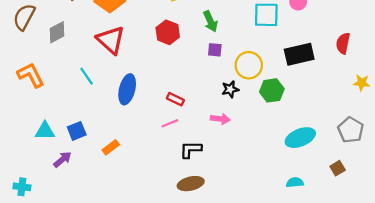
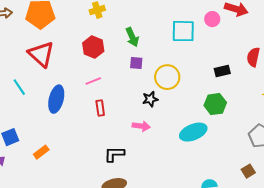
black rectangle: (299, 54) -> (222, 71), moved, size x0.6
green hexagon: (272, 90) -> (215, 104), moved
red rectangle: (175, 99) -> (100, 108), turned 56
pink line: (170, 123) -> (93, 81), moved
cyan ellipse: (300, 138) -> (193, 132), moved

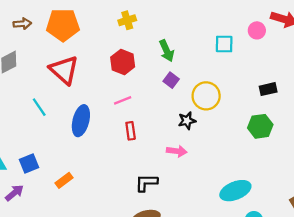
cyan square: (183, 31) -> (224, 44), size x0.7
purple square: (136, 63) -> (171, 80), turned 32
cyan ellipse: (193, 132) -> (235, 191), moved

